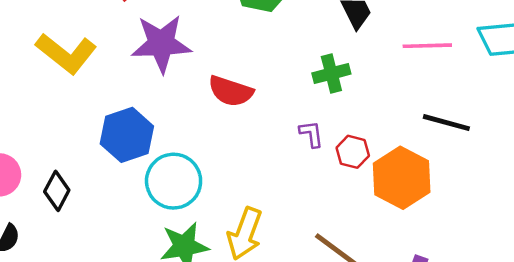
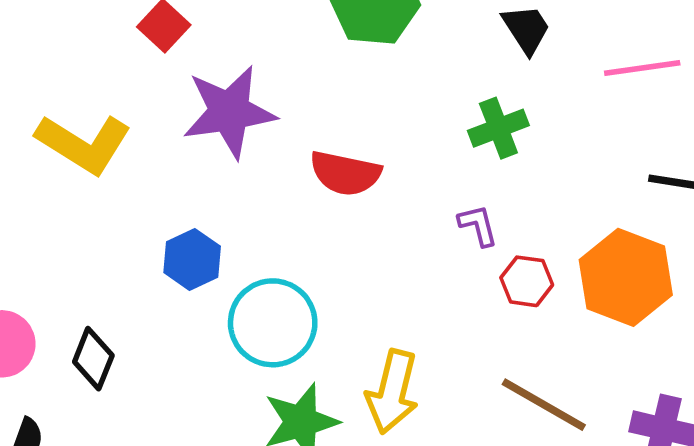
blue hexagon: (127, 135) -> (192, 259), size x0.7
red hexagon: (353, 152) -> (527, 281), moved

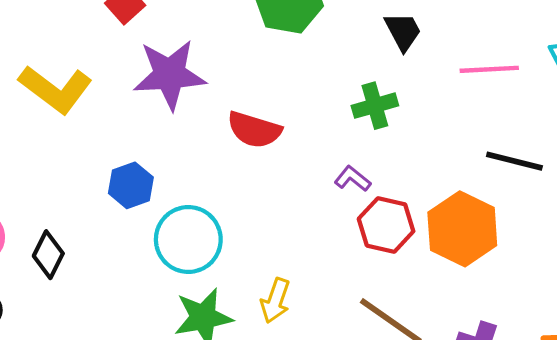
purple L-shape: (478, 225) -> (353, 179), turned -42
red hexagon: (527, 281) -> (386, 225), size x1.4
yellow arrow: (392, 392) -> (275, 301), size x0.7

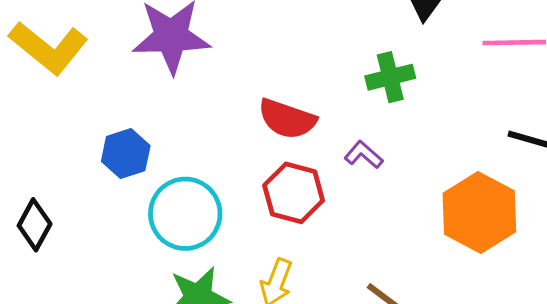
red semicircle: (254, 130) -> (287, 119), moved
red hexagon: (386, 225) -> (294, 193), moved

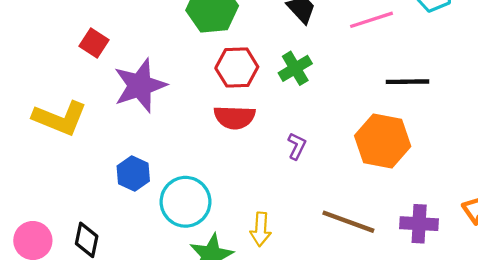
purple L-shape: (364, 155) -> (297, 146), moved, turned 92
red hexagon: (294, 193) -> (237, 67), moved

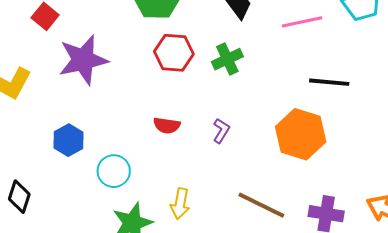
red semicircle: (235, 117) -> (167, 125), moved, size x0.7
cyan circle: (186, 202) -> (114, 171), size x0.7

